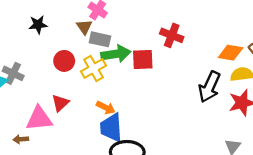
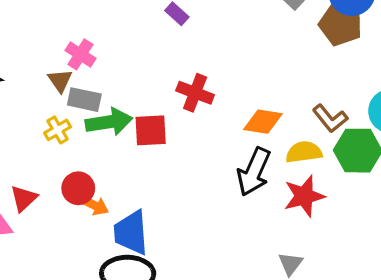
orange diamond: (231, 53) -> (263, 122), moved
red circle: (64, 61) -> (78, 188), moved
yellow cross: (93, 68) -> (58, 130), moved, size x0.7
blue trapezoid: (111, 128) -> (131, 233), moved

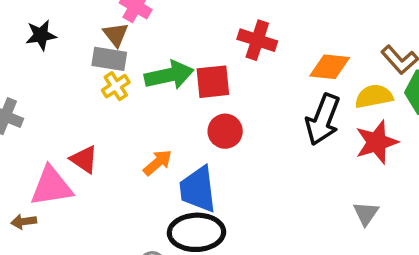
gray rectangle: (84, 100) -> (109, 59), moved
red circle: (78, 188) -> (225, 131), moved
red triangle: (24, 198) -> (84, 159), turned -40
orange arrow: (94, 205) -> (158, 163), turned -64

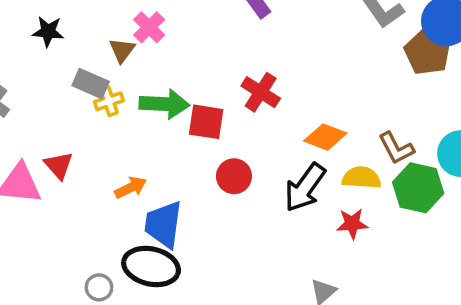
gray rectangle: (109, 59) -> (91, 84), moved
red circle: (225, 131) -> (234, 176), moved
red star: (377, 142) -> (352, 224), size x0.7

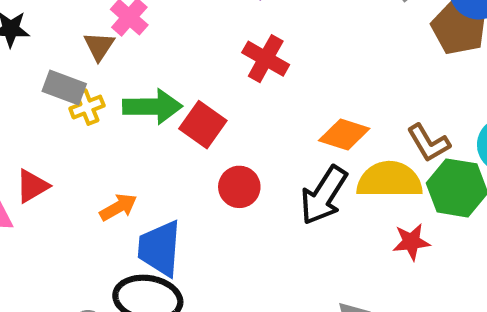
red cross: (261, 92) -> (266, 59), moved
red square: (206, 122) -> (203, 125), turned 30
red triangle: (59, 165) -> (32, 186), turned 44
yellow semicircle: (361, 178) -> (390, 180), size x1.4
red star: (352, 224) -> (411, 242), moved

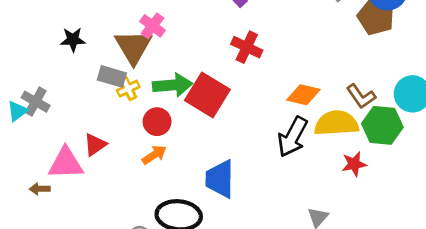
brown triangle: (99, 46) -> (133, 47), size x1.8
red square: (203, 125) -> (207, 95), size x1.4
red circle: (239, 187) -> (157, 122), moved
blue trapezoid: (160, 248) -> (220, 179), moved

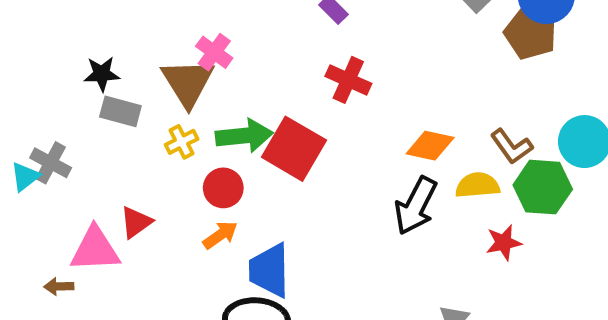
gray rectangle: (112, 76) -> (120, 111), moved
yellow semicircle: (336, 123) -> (477, 185), size x0.7
blue trapezoid: (220, 179) -> (269, 270), moved

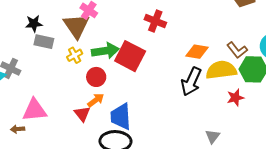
yellow semicircle: (477, 185) -> (221, 70), size x1.4
red triangle: (136, 222) -> (82, 114), moved, turned -30

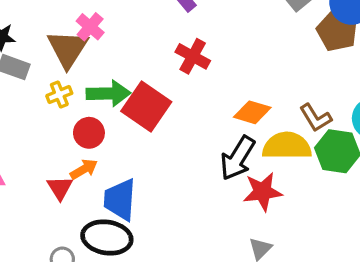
red star: (235, 98) -> (263, 192), moved, size x1.4

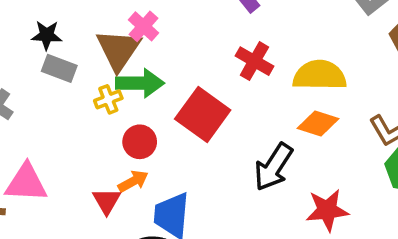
green arrow: (108, 93) -> (140, 83), moved
yellow semicircle: (287, 146) -> (320, 75), moved
black arrow: (238, 158) -> (273, 167), moved

